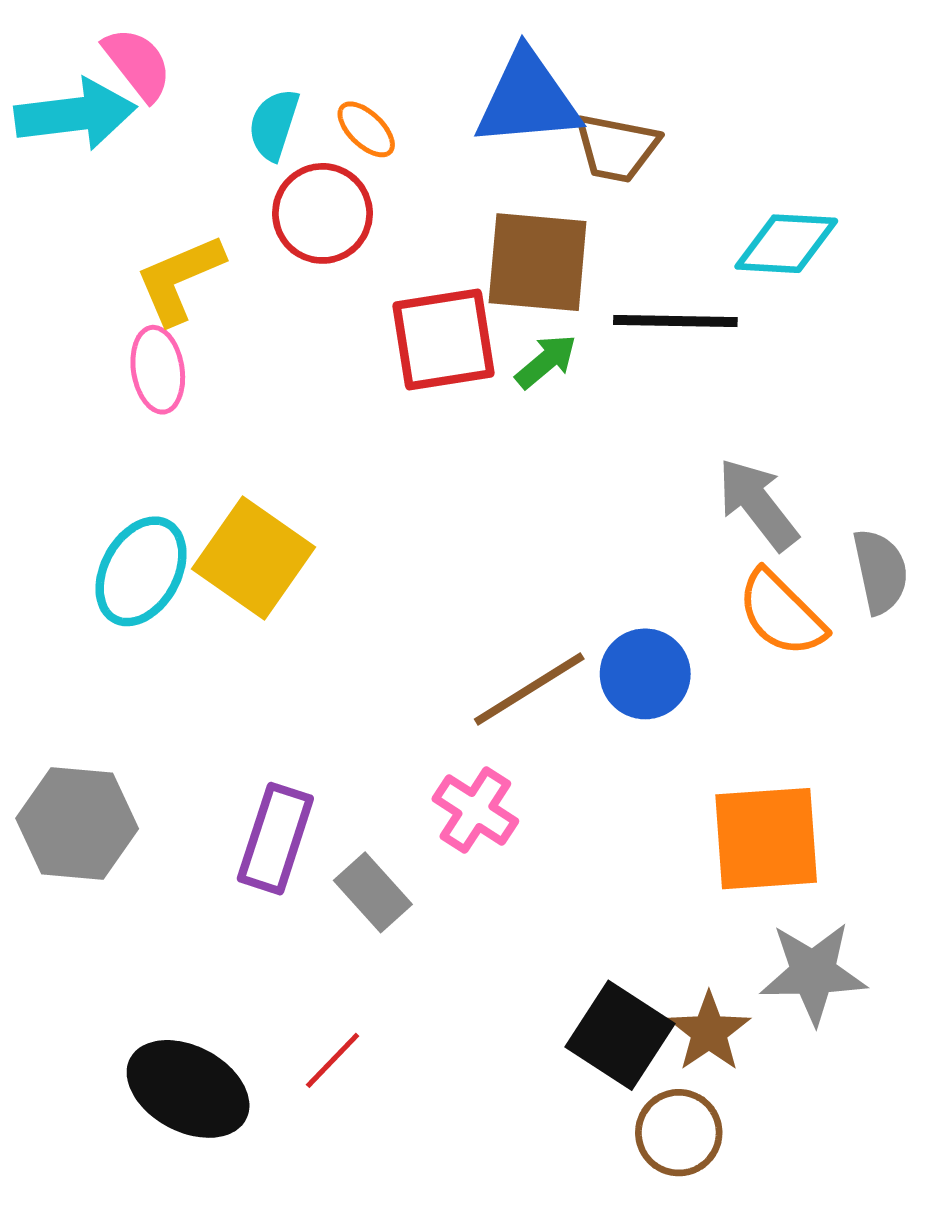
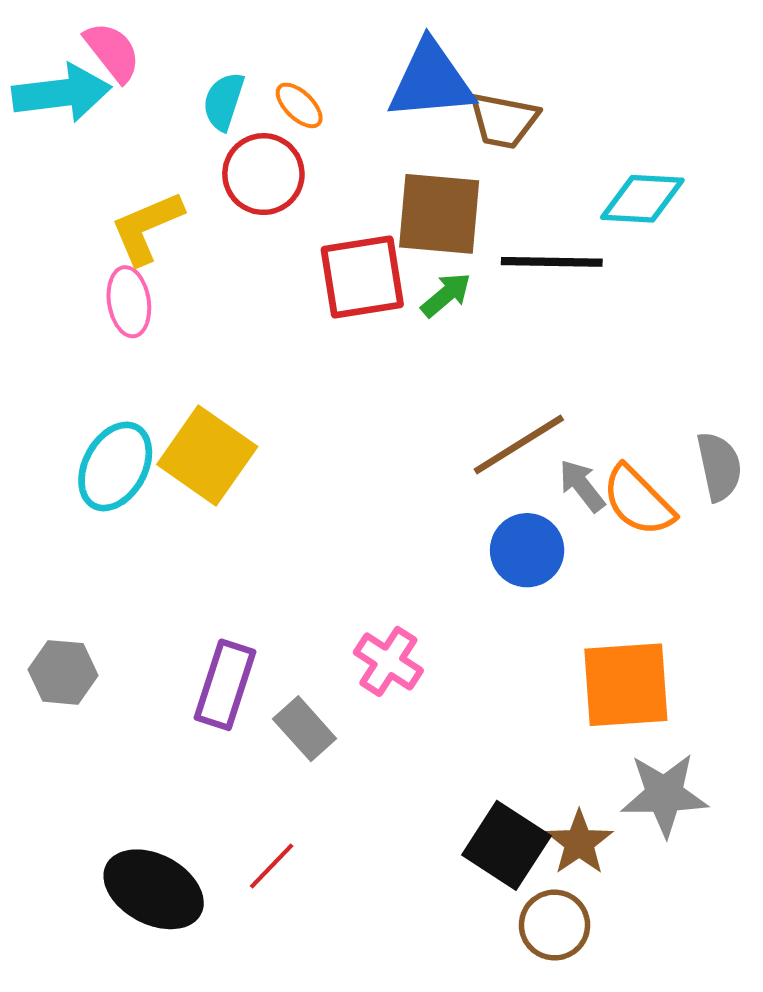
gray arrow: (758, 504) -> (582, 486), moved, size x0.7
brown line: (529, 689) -> (519, 445), moved
gray hexagon: (77, 823) -> (63, 672), size x0.7

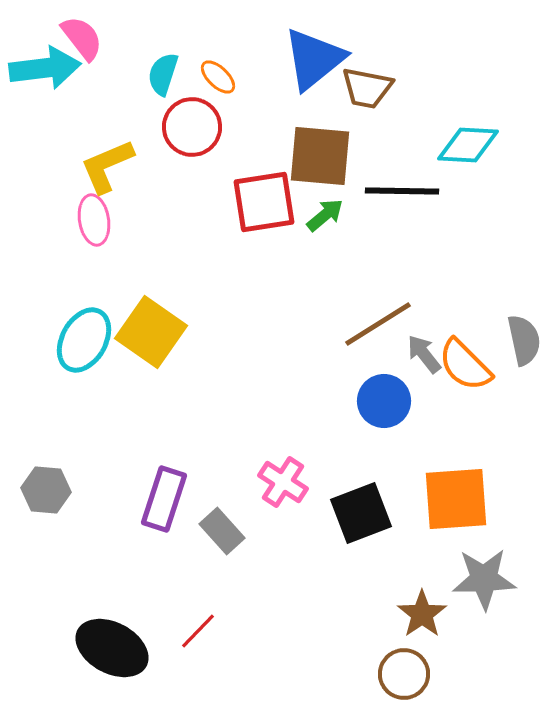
blue triangle: (431, 81) -> (314, 59), turned -34
black square: (506, 845) -> (361, 513), moved, turned 36

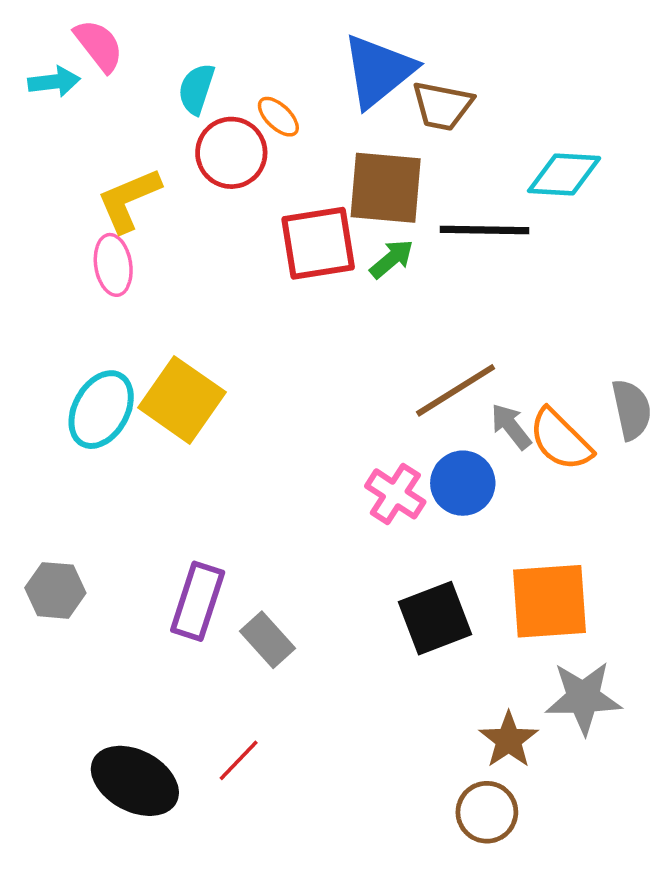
cyan arrow: (45, 68) -> (54, 82), size x0.6
orange ellipse: (218, 77) -> (278, 117), moved
pink cross: (283, 482) -> (395, 494), moved

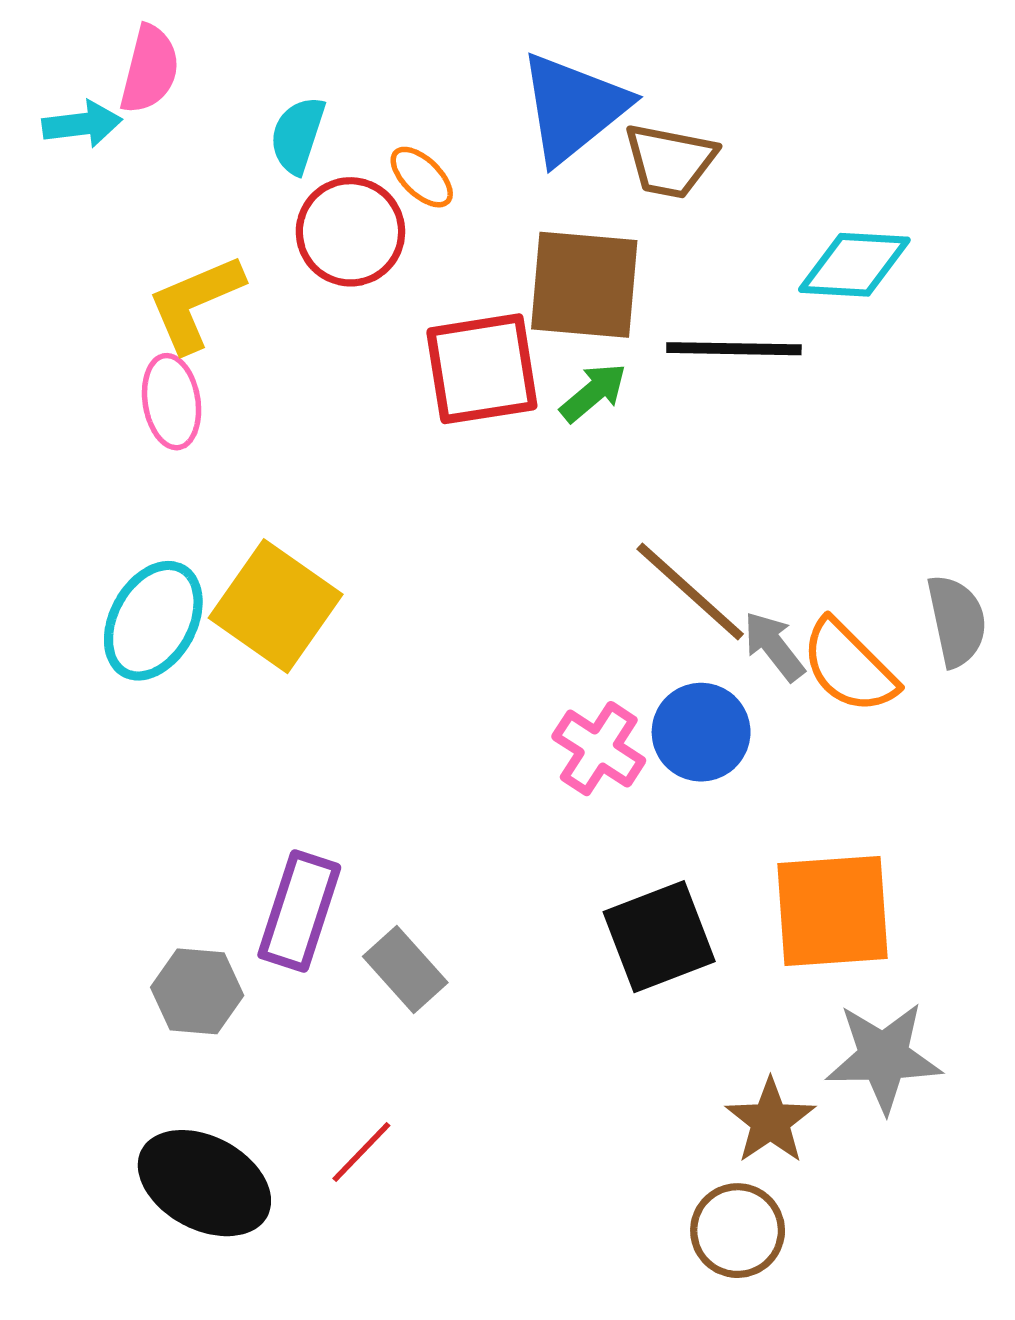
pink semicircle: (99, 46) -> (150, 69), turned 52
brown line: (456, 390) -> (690, 592), turned 74
gray hexagon: (55, 590) -> (197, 991), moved

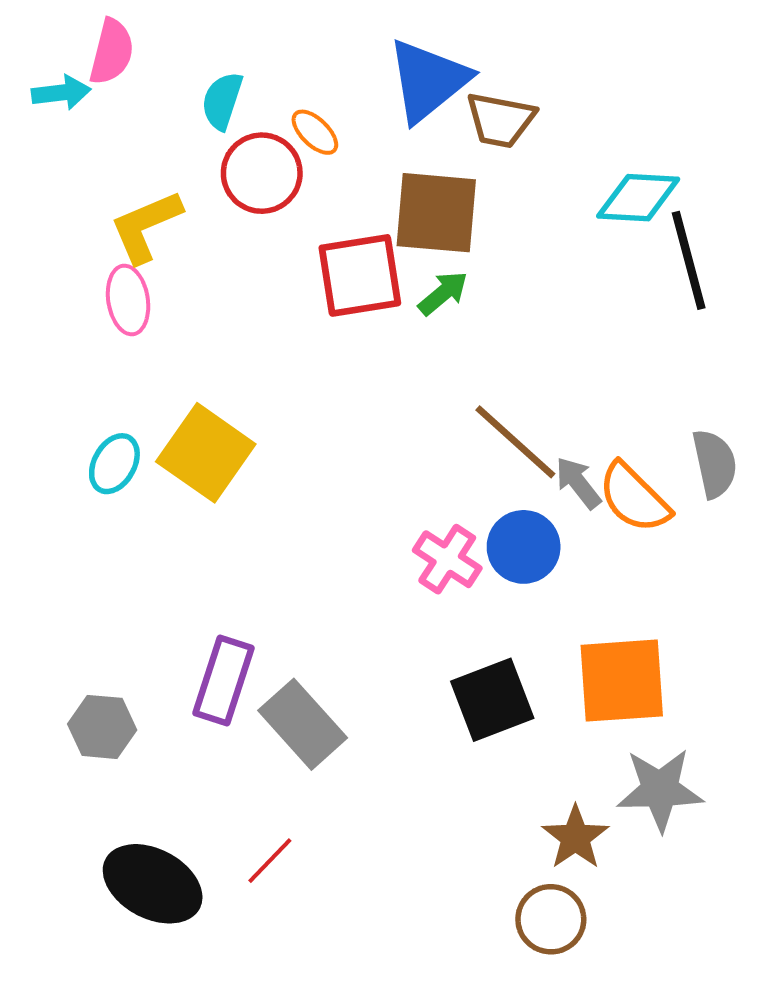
black line: (734, 349) -> (689, 260), moved, turned 74
cyan ellipse: (153, 621) -> (114, 464), size x0.7
gray rectangle: (405, 969) -> (303, 724), size x1.4
gray hexagon: (197, 991) -> (102, 727), moved

